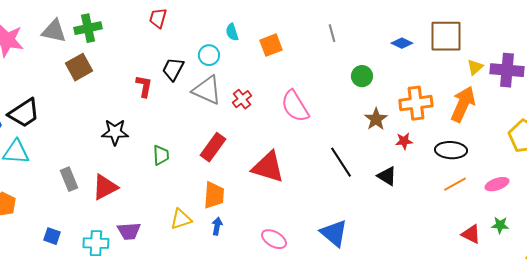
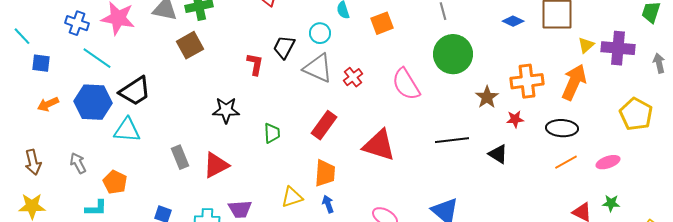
green circle: (362, 76) -> (453, 54), moved, size x1.8
black line: (341, 162) -> (452, 140), turned -64
blue arrow: (217, 226) -> (328, 204), turned -30

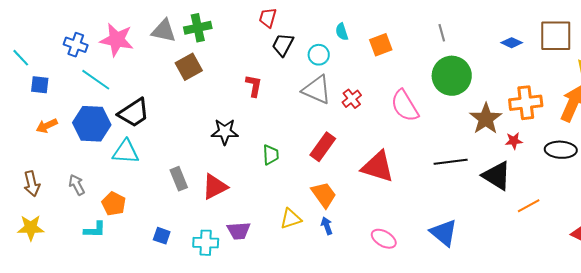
black trapezoid: (284, 47) -> (283, 45), moved
brown star: (487, 97) -> (486, 119), size x1.4
black triangle: (498, 154) -> (497, 176), size x1.5
orange line: (566, 162) -> (529, 206), moved
orange trapezoid: (325, 173) -> (324, 195), turned -40

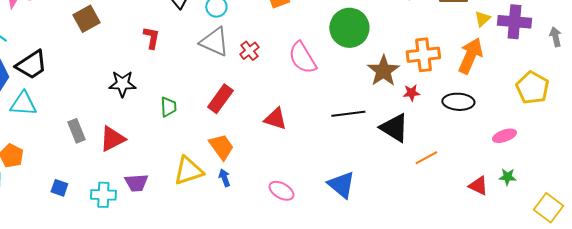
red triangle: (378, 167) -> (275, 119), size x0.7
yellow triangle: (291, 219) -> (188, 171), size x1.4

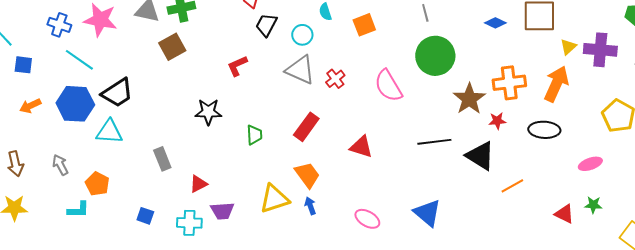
red L-shape: (151, 38) -> (237, 66), turned -125
red triangle: (112, 139) -> (198, 184), moved, size x0.7

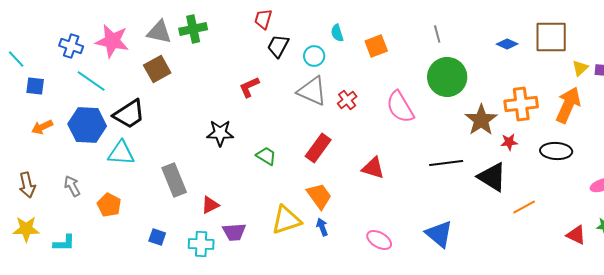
brown square: (172, 47) -> (157, 69), moved
green trapezoid: (254, 135) -> (266, 156), turned -55
gray rectangle: (162, 159) -> (174, 180), size x1.4
cyan L-shape: (78, 210) -> (64, 243), moved

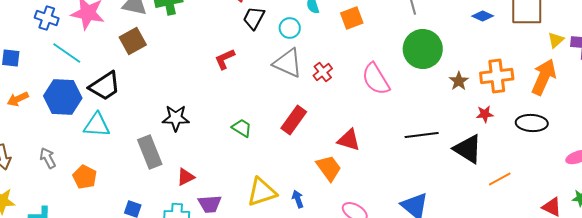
brown star: (481, 120) -> (459, 81), moved, size x0.6
black star: (220, 133) -> (176, 118), moved
orange trapezoid: (319, 196) -> (329, 168), moved

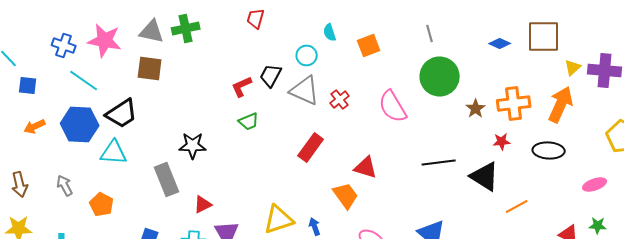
black trapezoid: (254, 18) -> (271, 76), moved
brown square: (133, 41) -> (150, 68), turned 36
green trapezoid: (242, 128) -> (249, 122), moved, turned 125

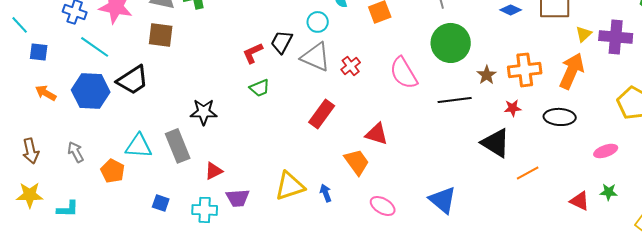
orange arrow: (35, 126) -> (46, 93), turned 55
cyan triangle: (114, 152) -> (139, 146), moved
black line: (439, 162) -> (455, 100), moved

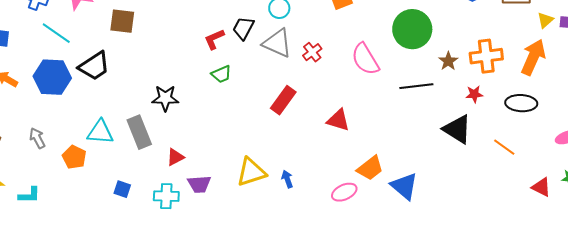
orange trapezoid: (357, 162) -> (370, 168), moved, turned 88
orange line: (528, 173) -> (504, 147), moved, turned 65
pink ellipse: (383, 206) -> (344, 192), turned -55

